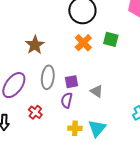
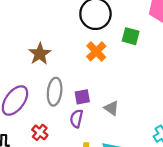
green square: (111, 39) -> (131, 36), moved

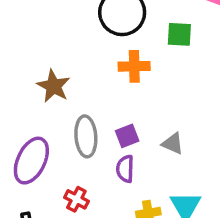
orange cross: (96, 51) -> (134, 66), turned -36

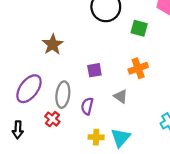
orange cross: (134, 66) -> (138, 68), moved, turned -30
gray ellipse: (86, 136) -> (63, 95), moved
purple square: (127, 136) -> (94, 70), moved

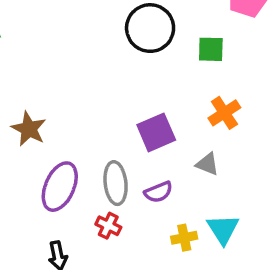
brown star: (53, 44) -> (29, 129), moved
purple square: (94, 70) -> (156, 132), size x1.5
purple semicircle: (87, 106) -> (158, 192), turned -112

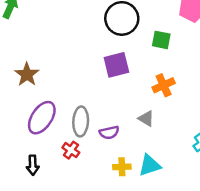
purple square: (156, 132) -> (116, 65), moved
cyan triangle: (223, 229) -> (150, 165), turned 35

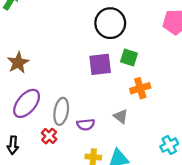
green square: (161, 40) -> (129, 57), moved

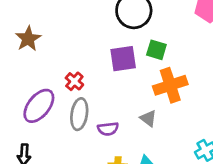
brown star: (18, 63) -> (28, 39), moved
orange cross: (140, 88) -> (170, 85), size x1.4
red cross: (49, 136) -> (74, 81), moved

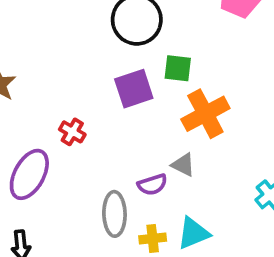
gray ellipse: (79, 114) -> (114, 214), moved
purple semicircle: (108, 129) -> (152, 185), moved

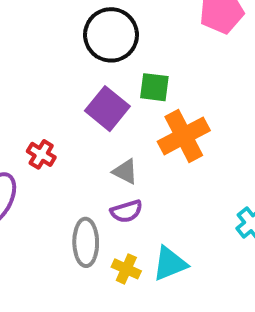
purple square: (134, 89) -> (107, 109), turned -33
gray triangle: (183, 165) -> (125, 172), moved
yellow cross: (153, 238) -> (126, 269), turned 30

